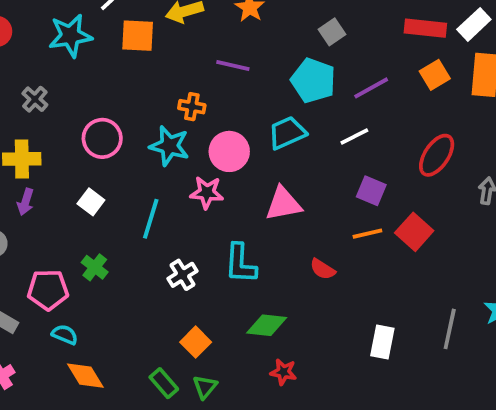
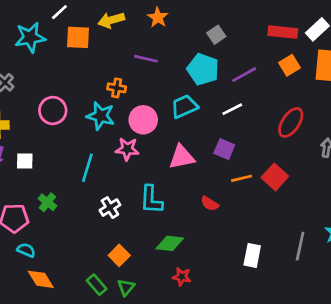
purple square: (371, 191) -> (224, 149), moved
white square: (91, 202) -> (25, 161), moved, turned -36

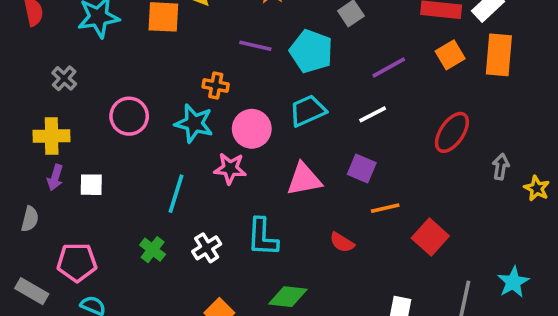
cyan pentagon: (203, 69) -> (311, 51), moved
red square: (275, 177) -> (430, 237), moved
green cross: (47, 202) -> (153, 250), moved

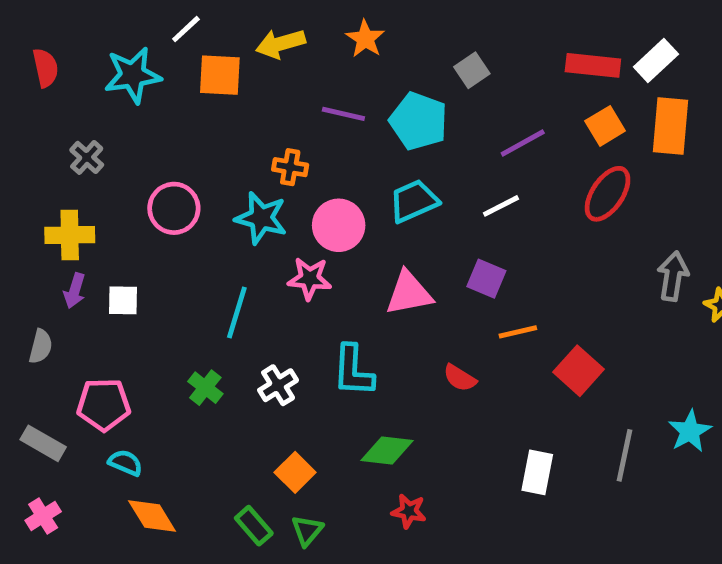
red ellipse: (452, 132) -> (608, 194), moved
gray arrow: (501, 167) -> (673, 276), size x1.4

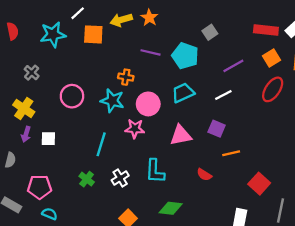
orange star: (365, 39) -> (149, 18), moved
yellow cross: (70, 235) -> (24, 108), turned 35
red square: (578, 371) -> (259, 184), moved

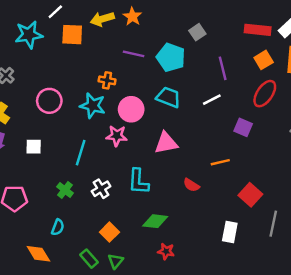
purple line: (233, 66) -> (223, 68), turned -75
cyan trapezoid: (183, 93) -> (168, 97), turned 45
purple square: (217, 129) -> (243, 127), moved
white square: (48, 139) -> (34, 147), moved
cyan semicircle: (50, 214) -> (58, 227), moved, turned 88

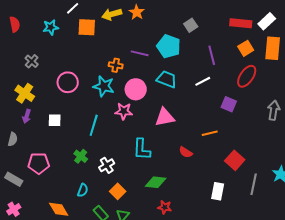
cyan star: (29, 35) -> (51, 27), size x0.7
purple line: (134, 54) -> (140, 53), moved
white cross: (101, 189) -> (107, 165), moved
cyan semicircle: (58, 227) -> (83, 190), moved

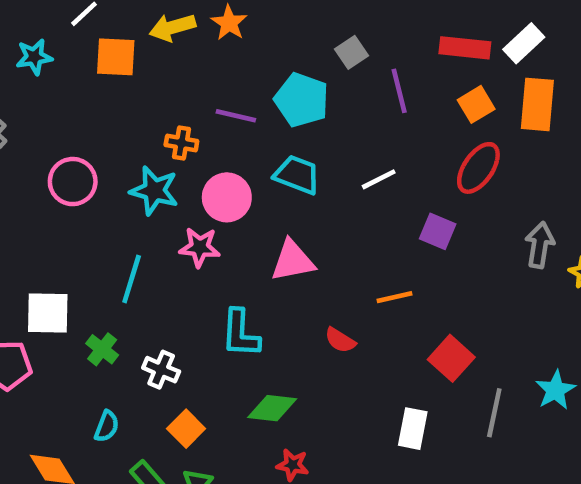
purple line: (212, 55) -> (399, 91), moved
white square: (55, 120) -> (48, 313), moved, size x1.5
white cross: (107, 165) -> (161, 370), turned -35

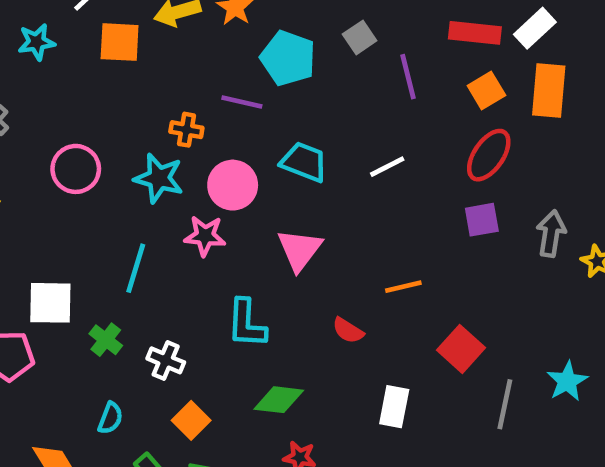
cyan pentagon: (302, 100) -> (288, 58), moved
purple square: (438, 231) -> (482, 220), moved, turned -33
pink triangle: (293, 261) -> (300, 250), turned -42
white rectangle: (413, 429) -> (394, 407), moved

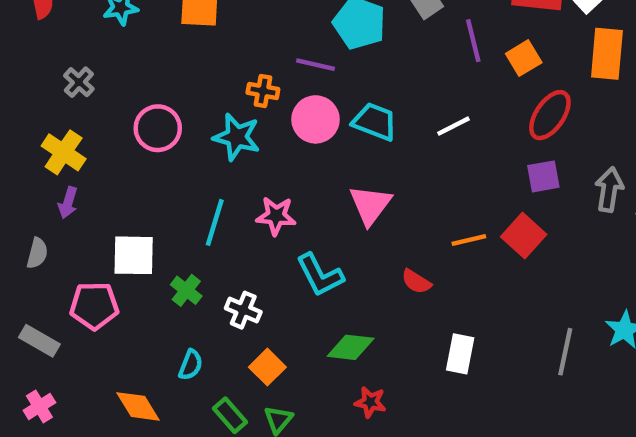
orange square: (486, 90) -> (524, 58), moved
pink circle: (233, 185) -> (316, 119), moved
pink star: (205, 236) -> (276, 216), moved
cyan L-shape: (246, 324) -> (320, 275), turned -30
red square: (461, 349) -> (524, 236), moved

